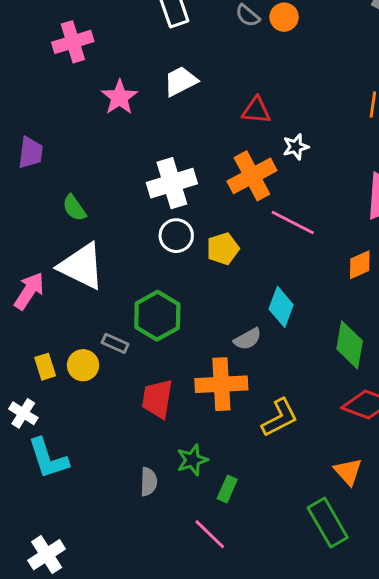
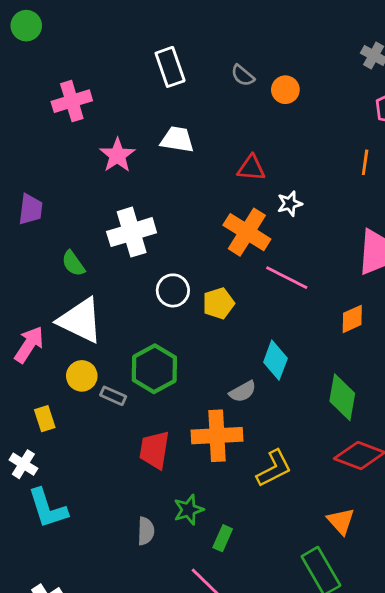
orange circle: (284, 17) -> (285, 90), moved
white trapezoid: (181, 81) -> (177, 140), turned 36
orange cross: (252, 176) -> (247, 232), turned -30
white cross: (172, 183) -> (132, 232), moved
yellow circle: (83, 365) -> (82, 376), moved

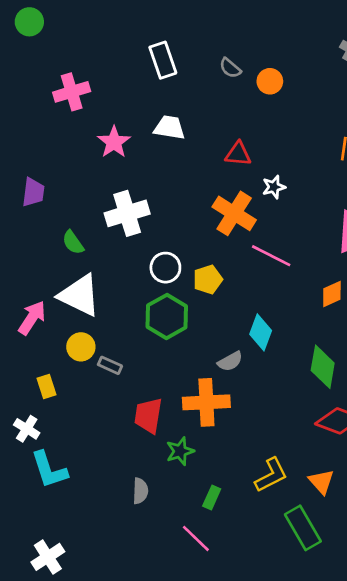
green hexagon: (154, 369) -> (167, 316), moved
yellow L-shape: (274, 468) -> (271, 475), moved
green star: (189, 510) -> (180, 451), moved

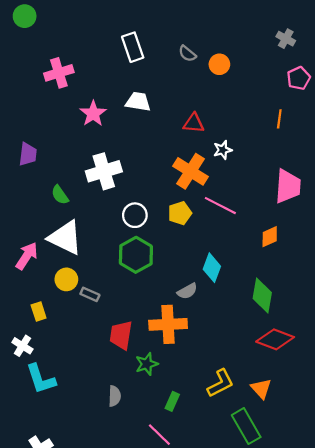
yellow pentagon: (208, 279) -> (180, 213), moved

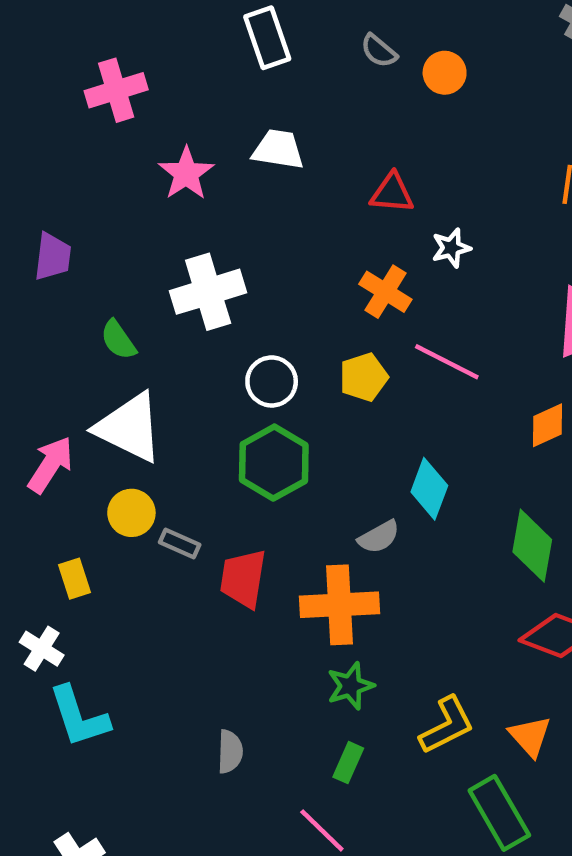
orange cross: (191, 171) -> (385, 292), size x0.7
red trapezoid: (121, 335) -> (243, 579), moved
green star: (147, 364) -> (350, 686), moved

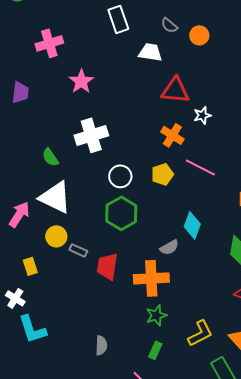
white trapezoid: (278, 149) -> (150, 52), moved
red triangle: (392, 193) -> (175, 90), size x1.4
purple trapezoid: (53, 257) -> (20, 92), moved

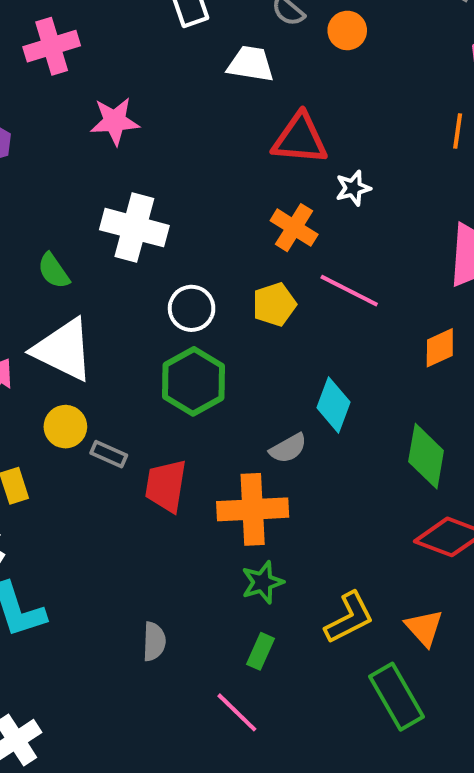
pink star: (81, 81) -> (115, 121), turned 30
white cross: (91, 135) -> (134, 228), turned 32

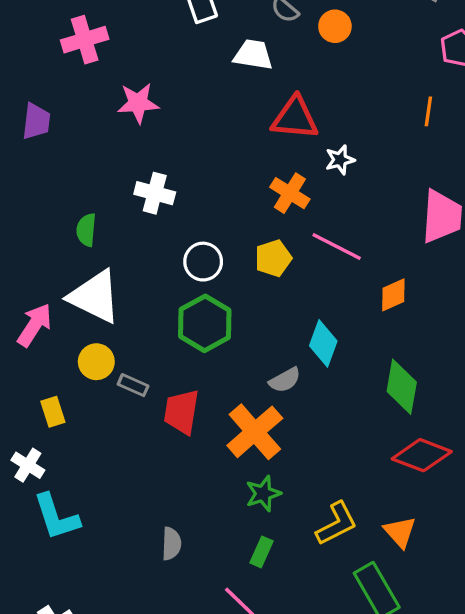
white cross: (134, 228) -> (155, 193), size x0.7
green semicircle: (54, 271) -> (86, 230), turned 40
orange diamond: (440, 348) -> (393, 295), moved
orange cross: (253, 509) -> (255, 432), turned -38

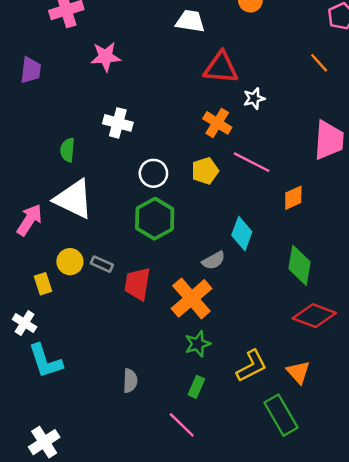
orange line: (428, 111) -> (319, 63), turned -50
yellow circle: (96, 362) -> (70, 262), moved

